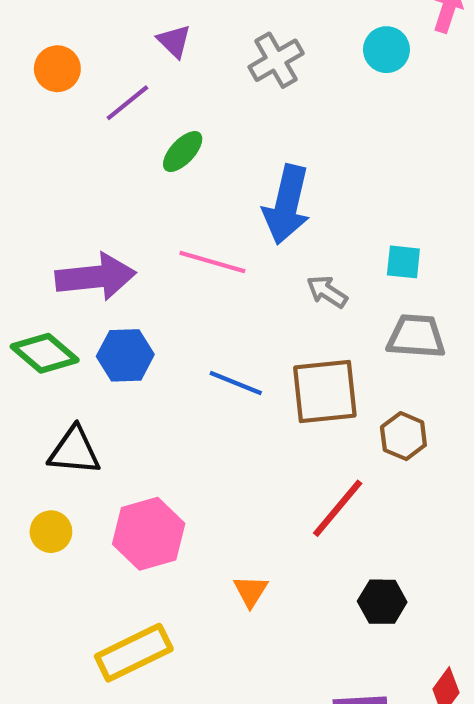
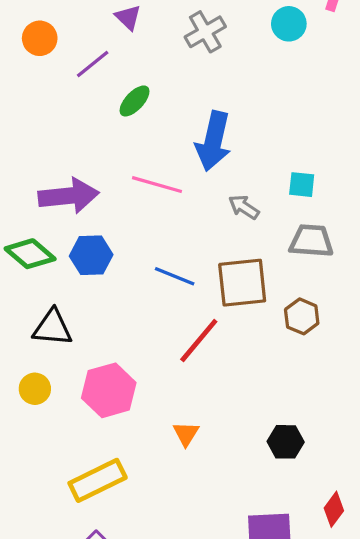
red line: (338, 508) -> (199, 341), moved

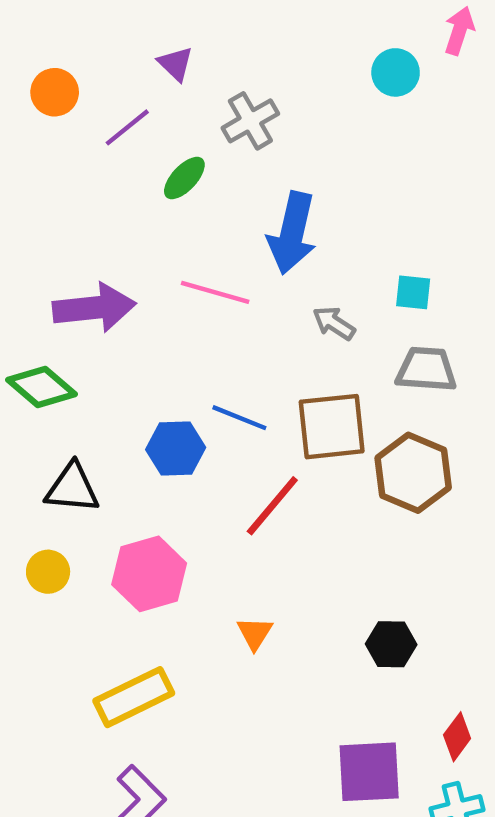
gray cross: (205, 32) -> (250, 121), moved
blue hexagon: (91, 255) -> (176, 449), moved
brown hexagon: (302, 316) -> (413, 473), size x1.6

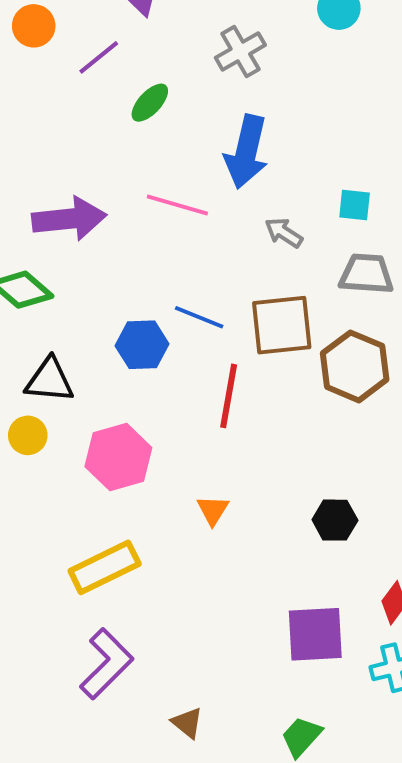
gray cross: (250, 121) -> (240, 51), moved
red line: (272, 506) -> (229, 396), turned -30
yellow circle: (48, 572) -> (28, 435), moved

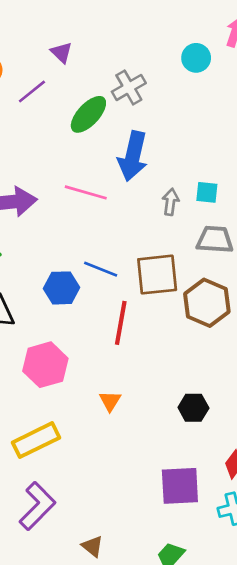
green ellipse: (150, 103) -> (88, 114), moved, size x1.4
gray arrow: (284, 233) -> (171, 202), moved, turned 65

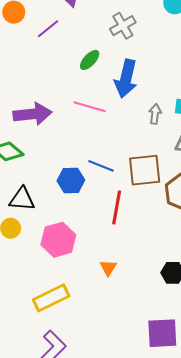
green ellipse: (88, 114) -> (90, 60), moved, size x0.7

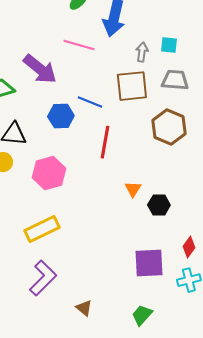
purple arrow: (32, 114) -> (40, 69), moved, turned 45
brown square: (145, 170) -> (132, 86), moved
orange triangle: (108, 268) -> (133, 189), moved

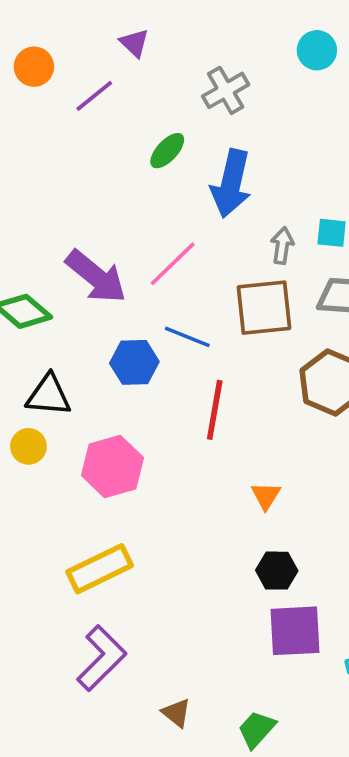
pink line: (79, 45) -> (173, 264), moved, turned -60
black hexagon: (159, 205) -> (277, 571), moved
green trapezoid: (142, 315) -> (257, 729), moved

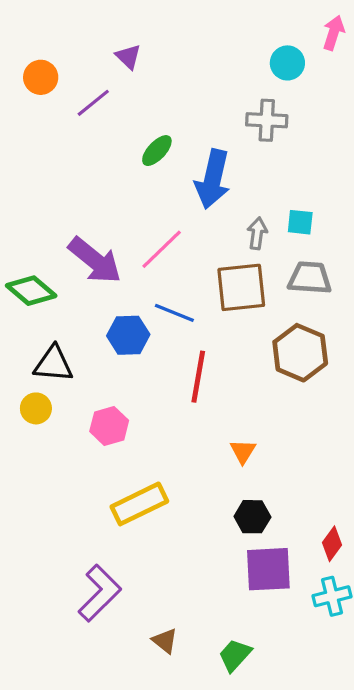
gray cross: (226, 90) -> (267, 120), moved, turned 33
pink hexagon: (112, 466) -> (109, 426), size x0.7
yellow rectangle: (100, 569) -> (139, 504), moved

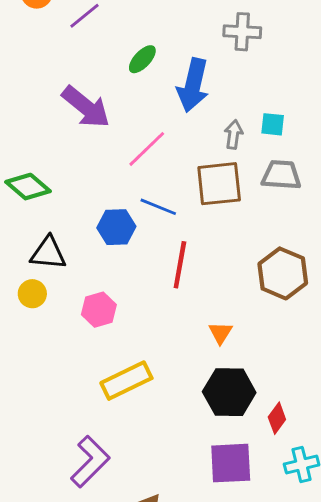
purple arrow: (95, 260) -> (86, 107), moved
brown hexagon: (300, 353) -> (283, 273), moved
black hexagon: (252, 517) -> (229, 392), size x1.6
red diamond: (332, 544) -> (277, 418), moved
purple square: (268, 569) -> (231, 463), moved

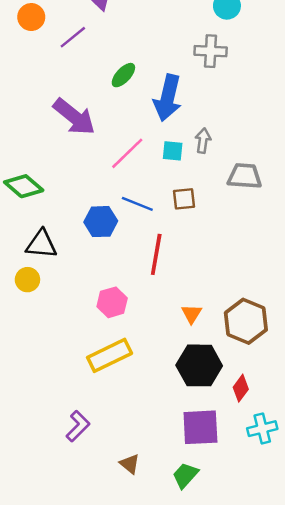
cyan square: (273, 124) -> (173, 151), moved
brown square: (219, 184) -> (184, 199), moved, size x0.6
brown hexagon: (283, 273) -> (246, 321), moved
pink hexagon: (99, 310) -> (112, 302), moved
purple L-shape: (90, 462) -> (78, 426), size x0.7

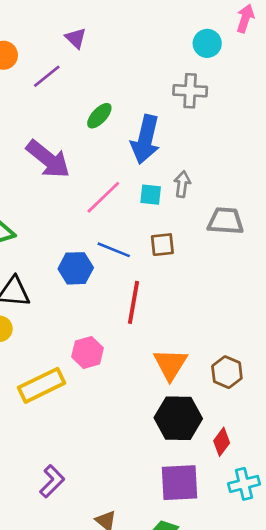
orange triangle: (192, 314) -> (170, 364), size x1.6
brown hexagon: (246, 321) -> (227, 372), size x0.7
yellow rectangle: (110, 355) -> (41, 385), moved

